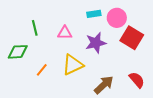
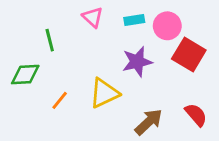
pink triangle: (65, 33) -> (93, 17), moved, turned 42

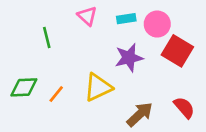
green diamond: (25, 75) -> (24, 87), moved

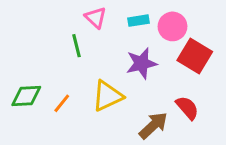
green line: (47, 37) -> (76, 46), moved
red semicircle: (184, 108) -> (187, 108), moved

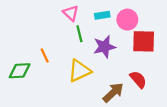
green line: (76, 46) -> (79, 34), moved
red square: (195, 56) -> (144, 41), turned -30
orange line: (62, 103) -> (45, 56), moved, turned -64

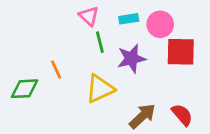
red semicircle: (138, 79) -> (182, 115), moved

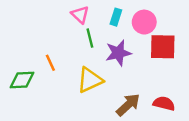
cyan rectangle: (129, 19) -> (116, 17), turned -63
red semicircle: (182, 115) -> (164, 104), turned -35

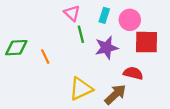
green diamond: (22, 80) -> (16, 48), moved
yellow triangle: (90, 80) -> (81, 89), moved
red semicircle: (164, 104) -> (133, 73), moved

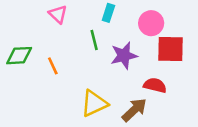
pink triangle: (72, 13) -> (58, 14), moved
cyan rectangle: (104, 15) -> (108, 13), moved

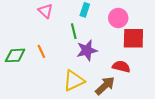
green diamond: (19, 56) -> (15, 55), moved
purple star: (124, 56) -> (87, 50), moved

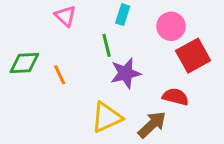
red square: (133, 38) -> (193, 56), turned -30
green diamond: (15, 55) -> (24, 63), moved

